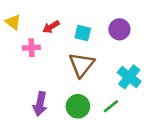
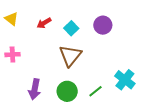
cyan square: (83, 33) -> (71, 28), turned 32
pink cross: (31, 48) -> (12, 55), moved
cyan cross: (129, 77) -> (125, 80), moved

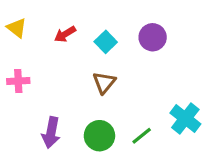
brown triangle: (70, 56) -> (104, 83), size x0.7

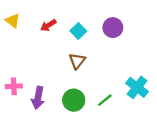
pink cross: (18, 81) -> (14, 86), moved

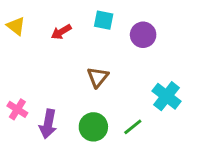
cyan square: (78, 31) -> (104, 20), moved, turned -35
pink cross: (14, 86) -> (17, 109), turned 35
cyan cross: (137, 87) -> (166, 96), moved

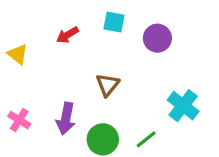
yellow triangle: (16, 26) -> (18, 54), moved
purple arrow: (48, 124) -> (66, 118), moved

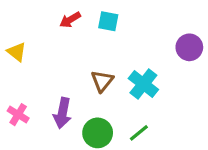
red arrow: (67, 35) -> (70, 20), moved
purple circle: (157, 38) -> (189, 47), moved
cyan cross: (183, 106) -> (143, 84), moved

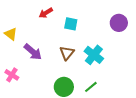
cyan square: (108, 21) -> (71, 24), moved
purple circle: (189, 47) -> (119, 23), moved
purple arrow: (62, 113) -> (33, 52), moved, turned -60

